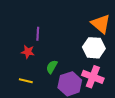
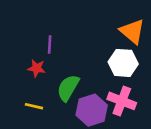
green semicircle: (52, 67) -> (68, 88), size x1.5

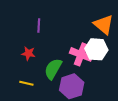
purple line: (50, 45) -> (39, 26), moved
pink cross: (122, 101) -> (81, 54), moved

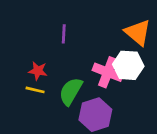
purple line: (39, 26) -> (64, 34), moved
yellow line: (26, 83) -> (35, 90), moved

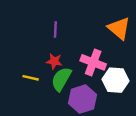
white hexagon: (128, 65) -> (115, 80), moved
red star: (38, 71) -> (54, 61), moved

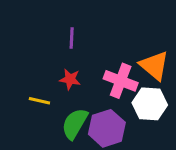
orange triangle: (119, 28) -> (154, 65), moved
green semicircle: (61, 79) -> (75, 124), moved

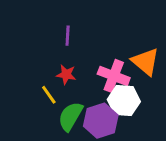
yellow line: (39, 101) -> (49, 95), moved, turned 42
white hexagon: (150, 104) -> (124, 100), moved

